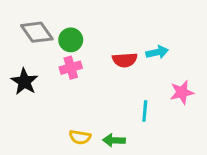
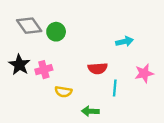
red semicircle: (125, 60) -> (98, 68), moved
pink cross: (71, 68) -> (44, 70), moved
yellow semicircle: (80, 137) -> (63, 92), moved

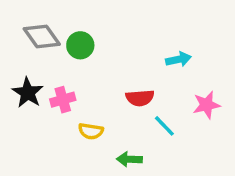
cyan line: (115, 88) -> (164, 126), turned -49

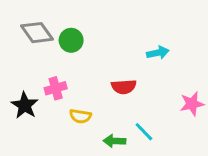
black star: (28, 93) -> (25, 105), moved
pink star: (206, 105) -> (192, 104), moved
cyan line: (164, 126) -> (144, 132), moved

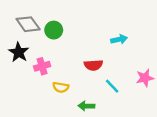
black star: (25, 105) -> (19, 52), moved
cyan line: (144, 132) -> (112, 86), moved

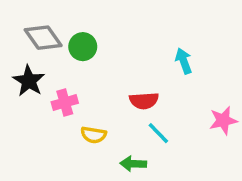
cyan arrow: (119, 39) -> (184, 61), turned -98
cyan line: (112, 86) -> (158, 133), moved

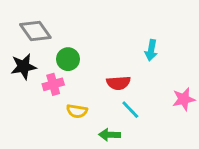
green circle: (83, 47) -> (68, 59), moved
cyan arrow: (184, 61) -> (151, 50), turned -150
black star: (29, 81) -> (24, 67), turned 30

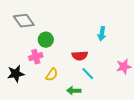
black star: (24, 67) -> (16, 74), moved
yellow semicircle: (77, 111) -> (52, 75), turned -64

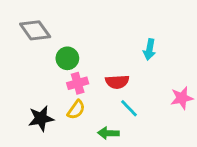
pink cross: (36, 57) -> (78, 83), moved
black star: (16, 74) -> (41, 118), moved

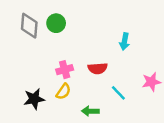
gray diamond: (35, 30) -> (29, 26), turned 40
green circle: (67, 58) -> (56, 23), moved
cyan line: (129, 108) -> (118, 93), moved

